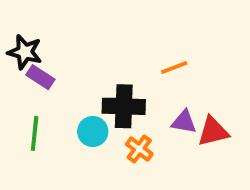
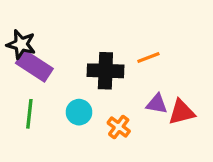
purple rectangle: (40, 77) -> (34, 66), size x1.5
black cross: (124, 106) -> (105, 71), moved

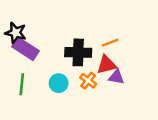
red triangle: (182, 112) -> (106, 65), moved
orange cross: (119, 127) -> (88, 81), moved

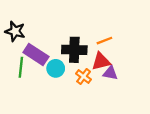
purple rectangle: (25, 49) -> (36, 54), moved
cyan circle: (59, 83) -> (56, 68), moved
green line: (22, 84) -> (21, 67), moved

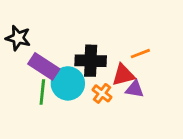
orange line: (104, 41) -> (140, 54), moved
green line: (21, 67) -> (42, 92), moved
cyan circle: (56, 68) -> (68, 83), size x1.5

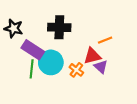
black cross: (91, 61) -> (59, 27), moved
purple triangle: (135, 89) -> (101, 67), turned 32

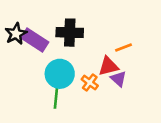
black star: (14, 28) -> (16, 34), turned 30
purple rectangle: (33, 50) -> (35, 40), moved
green line: (32, 69) -> (56, 98), moved

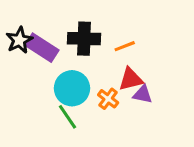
orange line: (123, 48) -> (125, 46), moved
purple triangle: (118, 79) -> (143, 94), turned -30
green line: (56, 98) -> (67, 117), turned -40

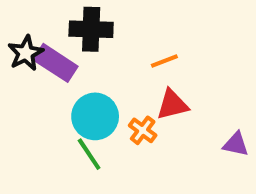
black cross: (84, 39) -> (91, 29), moved
purple triangle: (143, 94) -> (236, 144), moved

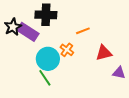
red triangle: (172, 105) -> (104, 53), moved
orange cross: (143, 130) -> (67, 50), moved

